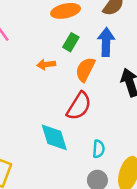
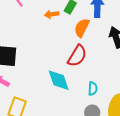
orange arrow: (46, 64) -> (51, 14), moved

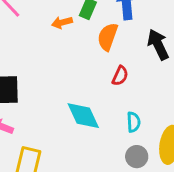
red semicircle: (77, 56) -> (120, 76), moved, size x0.6

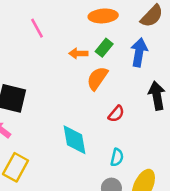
orange semicircle: (108, 37) -> (97, 78), moved

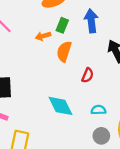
cyan semicircle: (117, 157) -> (98, 110), turned -88

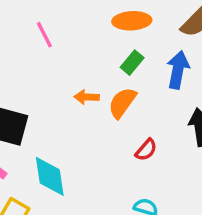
orange arrow: (43, 36) -> (87, 97), moved
cyan diamond: (60, 106) -> (50, 176), moved

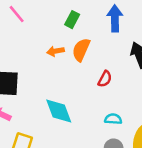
green rectangle: (132, 63) -> (72, 20), moved
cyan diamond: (50, 176) -> (59, 111), moved

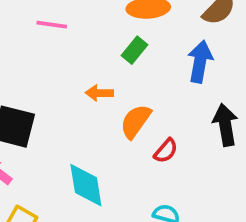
pink line: (17, 14) -> (52, 25), turned -54
orange semicircle: (81, 50) -> (136, 121), moved

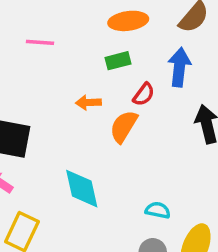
green rectangle: (134, 50) -> (118, 61), turned 40
red semicircle: (166, 151) -> (144, 94), moved

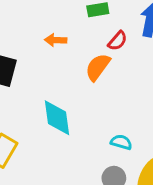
orange arrow: (88, 103) -> (56, 40), moved

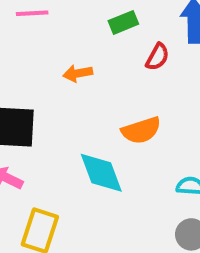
orange semicircle: (98, 67) -> (141, 130), moved, turned -132

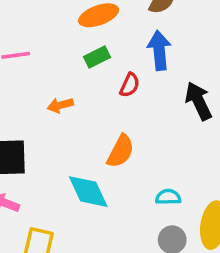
orange semicircle: (141, 130) -> (121, 151), turned -40

